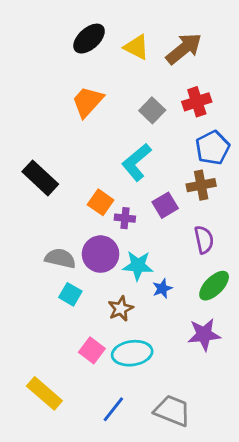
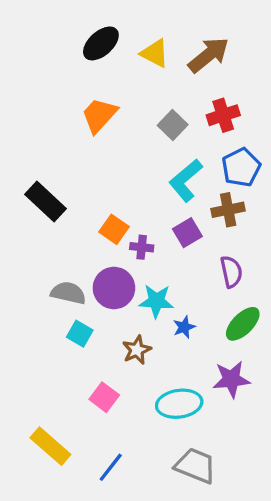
cyan L-shape: (136, 162) -> (186, 180), moved
cyan ellipse: (132, 353) -> (179, 404), moved
blue line: (113, 409) -> (111, 467), moved

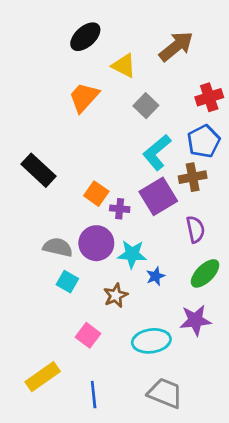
yellow triangle: (155, 53) -> (124, 66), moved
red cross: (223, 115) -> (209, 97), moved
purple square: (187, 233) -> (158, 196), size x1.5
yellow rectangle: (50, 446) -> (43, 377), turned -76
blue line: (111, 467) -> (94, 395), turned -44

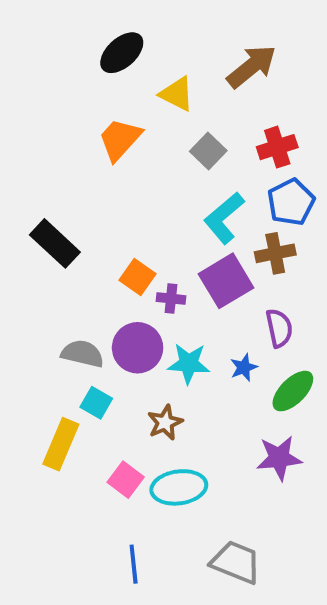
red cross: (209, 97) -> (277, 147), moved
blue star: (155, 276) -> (244, 367), moved
cyan ellipse: (151, 341) -> (179, 487), moved
yellow rectangle: (43, 377) -> (61, 444), moved, turned -32

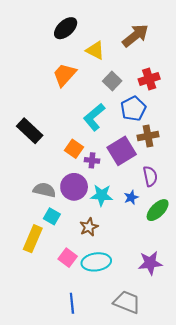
blue pentagon: (291, 202) -> (133, 109), moved
cyan L-shape: (224, 218) -> (94, 117), moved
purple star: (279, 458) -> (150, 263), moved

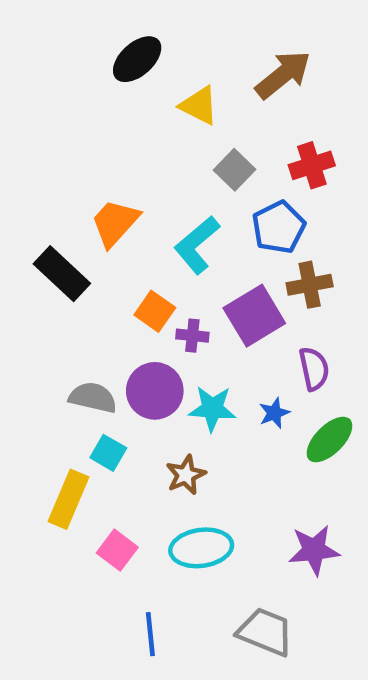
orange trapezoid: (65, 75) -> (115, 223), moved
pink square: (68, 258) -> (117, 550), moved

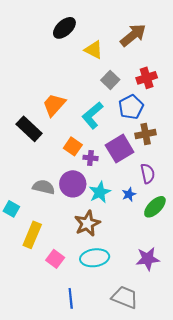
cyan star: (212, 409) -> (100, 192), turned -30
cyan square: (108, 453) -> (11, 209), moved
brown star: (186, 475) -> (87, 223), size x1.4

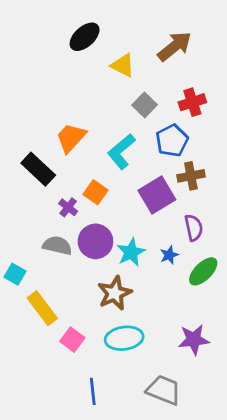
purple cross: (90, 158) -> (68, 207), moved, turned 32
yellow rectangle: (32, 235) -> (42, 308), turned -60

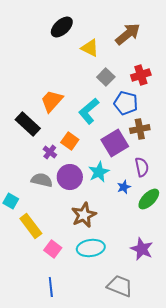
blue pentagon: (172, 140) -> (126, 103), turned -30
cyan star: (131, 252) -> (99, 172), moved
purple star: (194, 340) -> (142, 249), turned 30
blue line: (93, 391) -> (51, 287), moved

